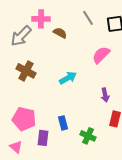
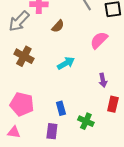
brown semicircle: (60, 33) -> (58, 26), moved, turned 104
purple rectangle: (43, 138) -> (52, 131), moved
pink triangle: (16, 147) -> (14, 132), turned -32

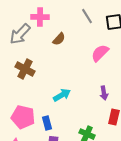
cyan arrow: (66, 63) -> (62, 95), moved
blue rectangle: (61, 108) -> (47, 123), moved

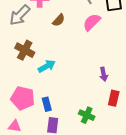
pink semicircle: (100, 53) -> (92, 22), moved
cyan arrow: (62, 95) -> (47, 66), moved

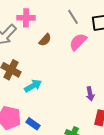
blue rectangle: (47, 104) -> (33, 124), turned -40

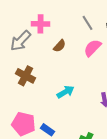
cyan arrow: (33, 86) -> (66, 92), moved

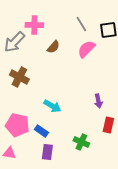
cyan arrow: (66, 92) -> (52, 106), moved, turned 60

